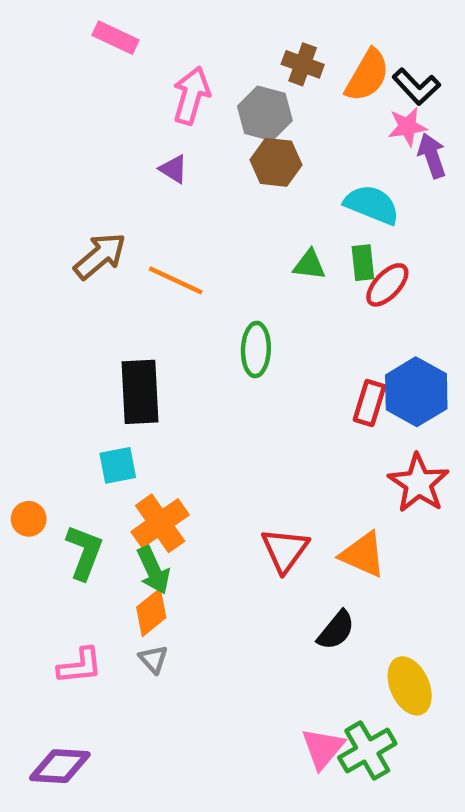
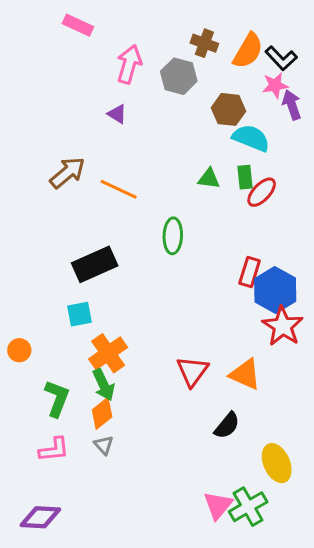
brown hexagon: (276, 162) -> (228, 109), moved
black rectangle: (140, 392) -> (95, 264), turned 69
blue hexagon: (416, 392) -> (275, 290), moved
green L-shape: (84, 552) -> (57, 398), moved

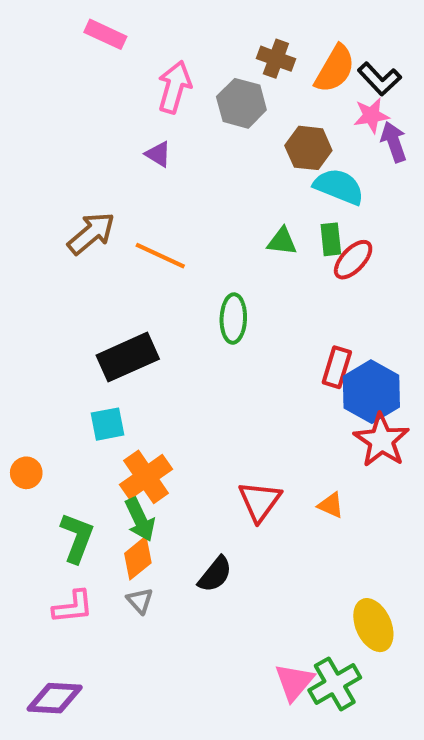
orange triangle: (245, 374) -> (331, 505), size x0.6
black semicircle: (227, 425) -> (215, 574), moved

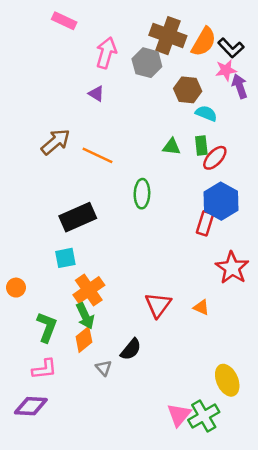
brown cross: (276, 59) -> (168, 36), size x1.6
cyan semicircle: (339, 187) -> (206, 113), size x0.7
blue hexagon: (371, 392) -> (221, 201), moved
gray triangle: (140, 601) -> (104, 368), moved
purple diamond: (55, 698) -> (31, 406), moved

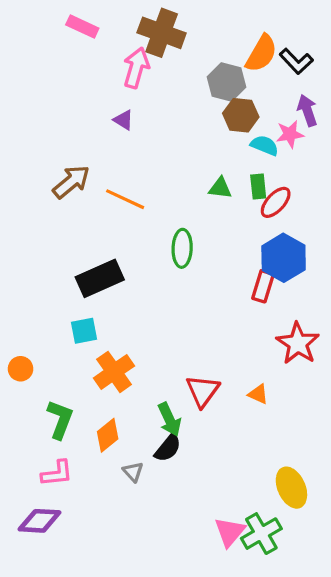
brown cross: (168, 36) -> (162, 33), moved
gray hexagon: (147, 63) -> (227, 82), moved
pink star: (226, 70) -> (290, 134), moved
green arrow: (85, 316) -> (169, 419), moved

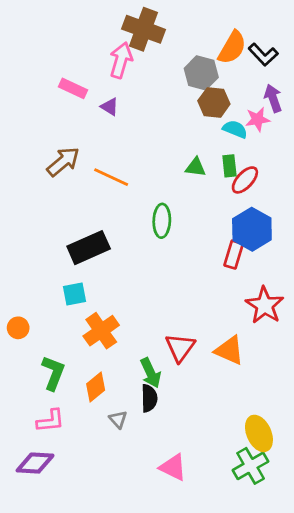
pink rectangle: (82, 26) -> (73, 88), moved
orange triangle: (258, 394) -> (229, 350), size x1.6
black semicircle: (168, 448) -> (149, 398), turned -40
pink triangle: (230, 532) -> (173, 467), moved, turned -44
green cross: (261, 534) -> (251, 466), moved

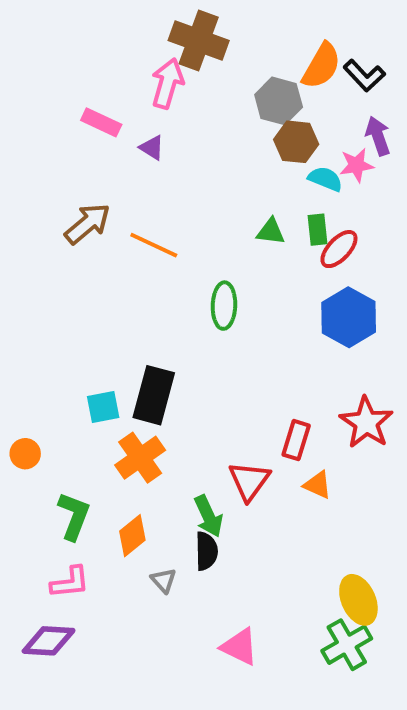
black rectangle: (89, 248) -> (154, 395), moved, turned -51
red rectangle: (234, 255) -> (296, 440), moved
orange triangle: (229, 350) -> (318, 485), size x0.7

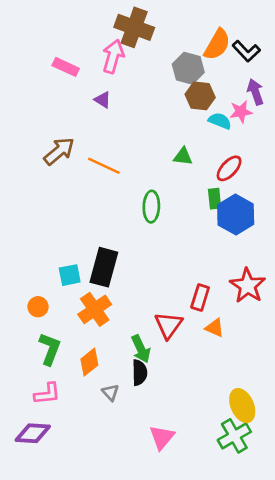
pink rectangle: (101, 122) -> (66, 67), moved
green rectangle: (318, 230) -> (215, 199), moved
orange circle: (25, 454) -> (38, 307), moved
pink triangle: (240, 647) -> (162, 437), turned 44

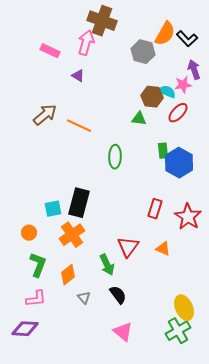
brown hexagon: (200, 96) -> (152, 97), moved
red ellipse: (229, 168) -> (178, 113), moved
red rectangle: (200, 298) -> (155, 209), moved
black semicircle: (139, 373) -> (118, 295), moved, turned -36
pink triangle: (162, 437) -> (123, 332), turned -30

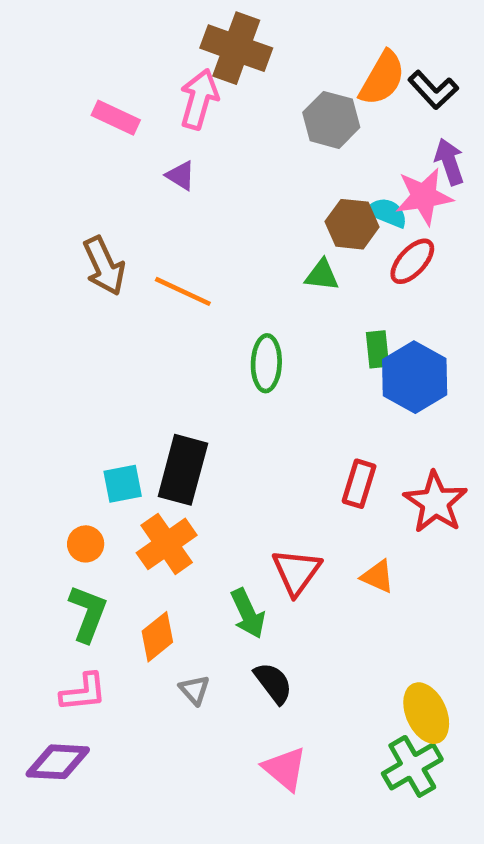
pink star: (183, 85) -> (424, 196), size x1.4
brown arrow: (45, 115) -> (104, 266), turned 105
orange circle: (29, 233) -> (86, 544), moved

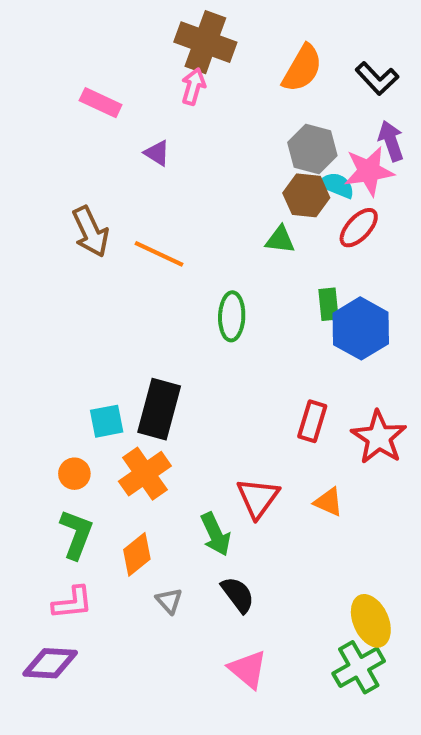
orange semicircle: (382, 78) -> (302, 68), moved
pink arrow: (199, 99) -> (193, 86), moved, size x0.7
gray hexagon: (331, 120) -> (312, 149), moved

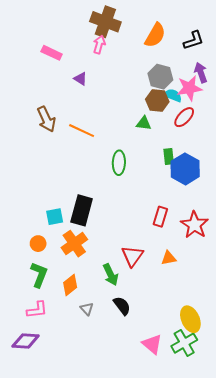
black L-shape: (377, 78) -> (194, 40), turned -65
orange triangle: (328, 502) -> (169, 258), turned -35
pink triangle: (248, 669) -> (152, 344), moved

